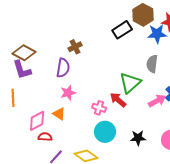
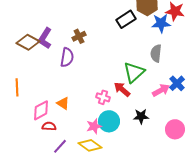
purple L-shape: (22, 70) -> (45, 38), moved, turned 50
pink star: (68, 93) -> (94, 126), moved
black star: (138, 138) -> (141, 116), moved

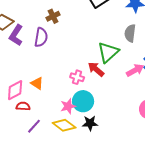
purple L-shape: (45, 38) -> (16, 35), moved
black star: (141, 116) -> (90, 123), moved

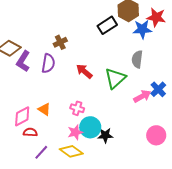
red arrow: (96, 69) -> (84, 71), moved
pink cross: (77, 77) -> (77, 108), moved
black star: (90, 123) -> (105, 135), moved

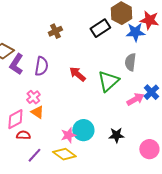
brown cross: (60, 42) -> (55, 31), moved
pink cross: (77, 108) -> (33, 97), moved, turned 32
black star: (105, 135) -> (116, 135), moved
pink circle: (156, 135) -> (149, 149), moved

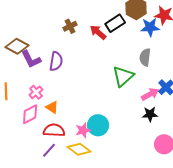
purple L-shape: (16, 64) -> (31, 59), turned -60
red arrow: (77, 74) -> (98, 32), moved
pink cross: (33, 97) -> (36, 92), moved
red semicircle: (23, 135) -> (54, 130), moved, size x1.5
black star: (116, 135) -> (150, 114), moved

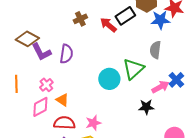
black star: (150, 114) -> (146, 107), moved
cyan circle: (98, 125) -> (109, 79), moved

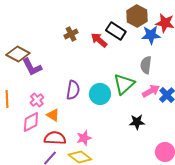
black rectangle: (125, 16) -> (116, 31), turned 66
purple semicircle: (66, 54) -> (73, 90), moved
pink arrow: (160, 87) -> (151, 91), moved

